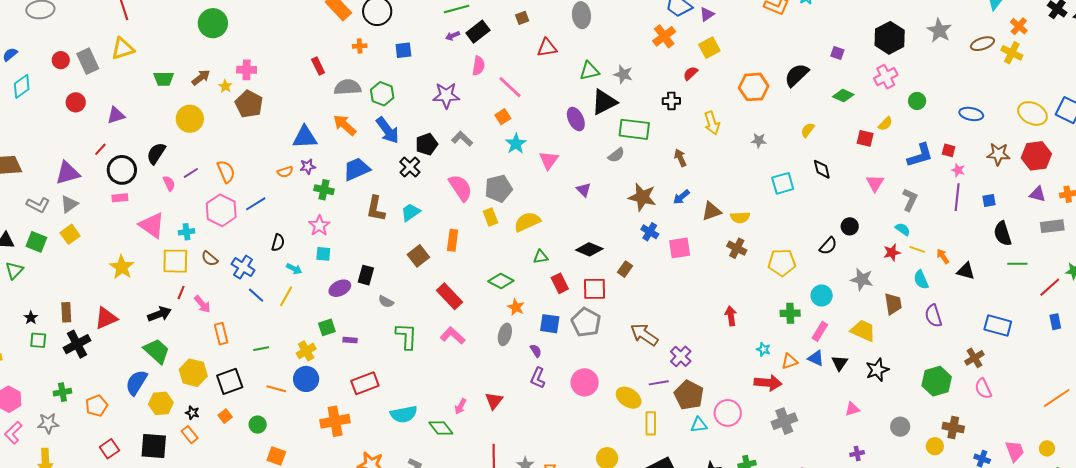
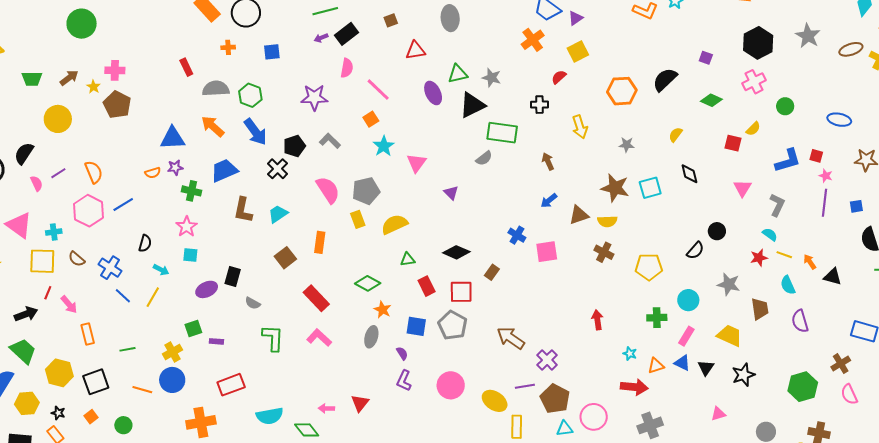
purple ellipse: (576, 119) -> (433, 93), moved
brown star: (642, 197) -> (615, 188), moved
pink arrow: (460, 406) -> (326, 408), turned 63

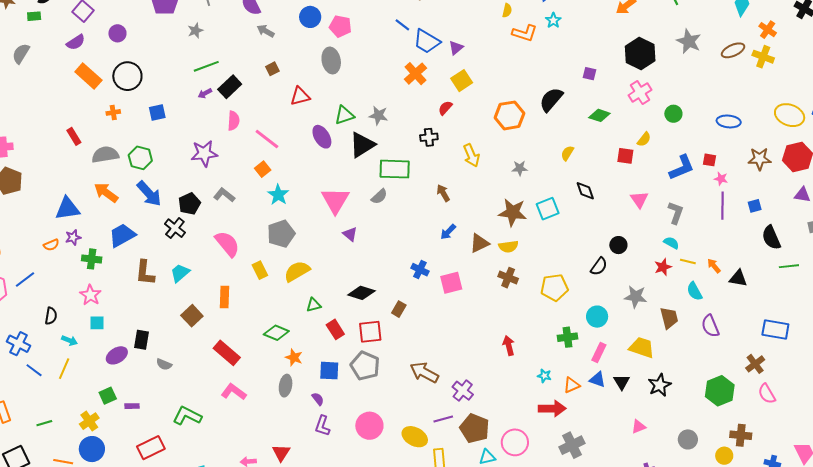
pink triangle: (416, 163) -> (335, 200), moved, size x1.4
gray pentagon: (366, 191) -> (281, 234), moved
green L-shape: (273, 338) -> (187, 416), moved, turned -60

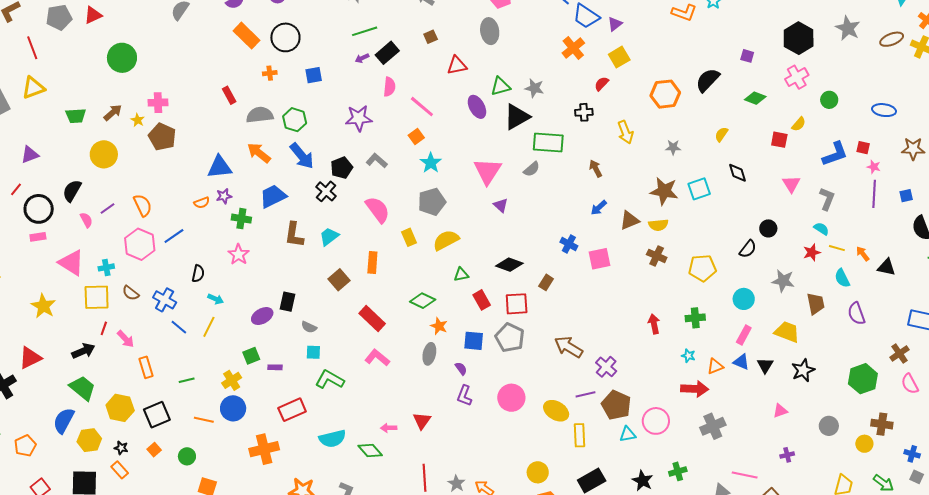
cyan square: (97, 323) -> (313, 352), moved
green cross: (568, 337) -> (695, 318), moved

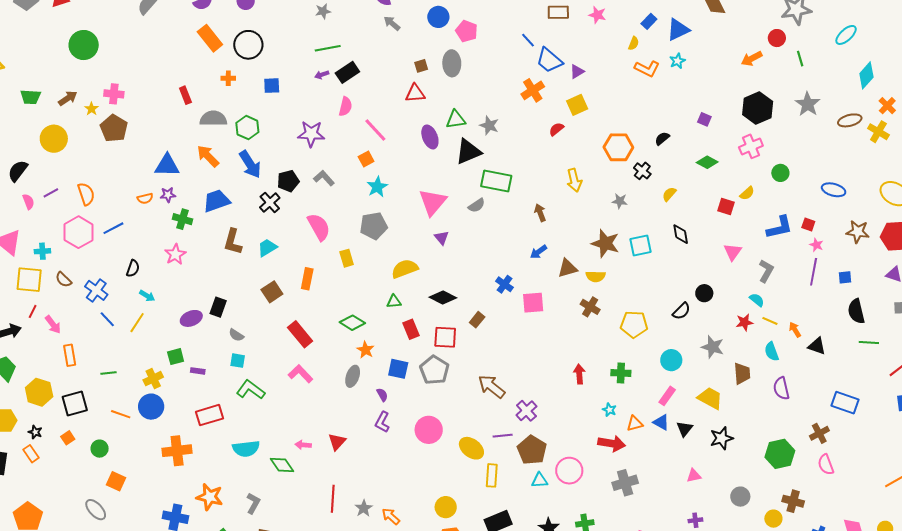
brown square: (431, 37) -> (421, 66), moved
black semicircle: (708, 80) -> (662, 139), size x0.6
black cross: (584, 112) -> (642, 171), moved, turned 36
yellow semicircle: (446, 240) -> (405, 269), moved

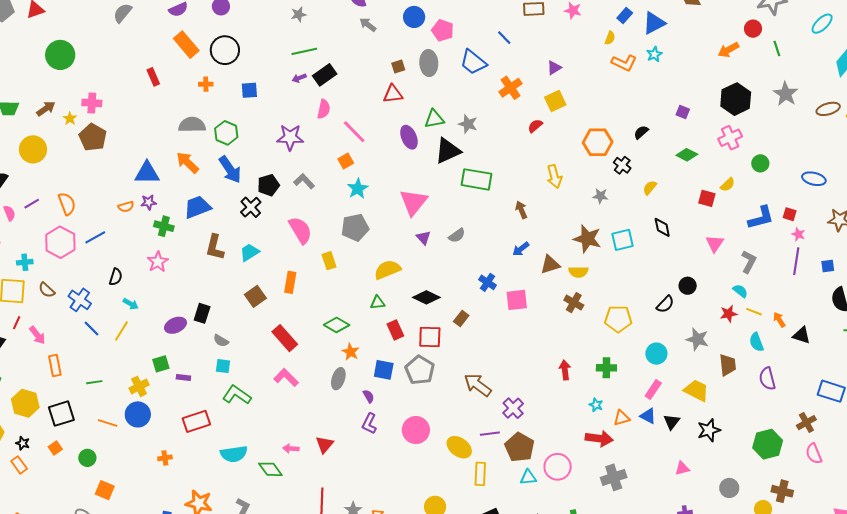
blue trapezoid: (549, 60) -> (473, 62), moved
red rectangle: (185, 95) -> (153, 77), moved
gray semicircle: (477, 205) -> (457, 235), moved
orange cross: (177, 451) -> (165, 458), size x0.5

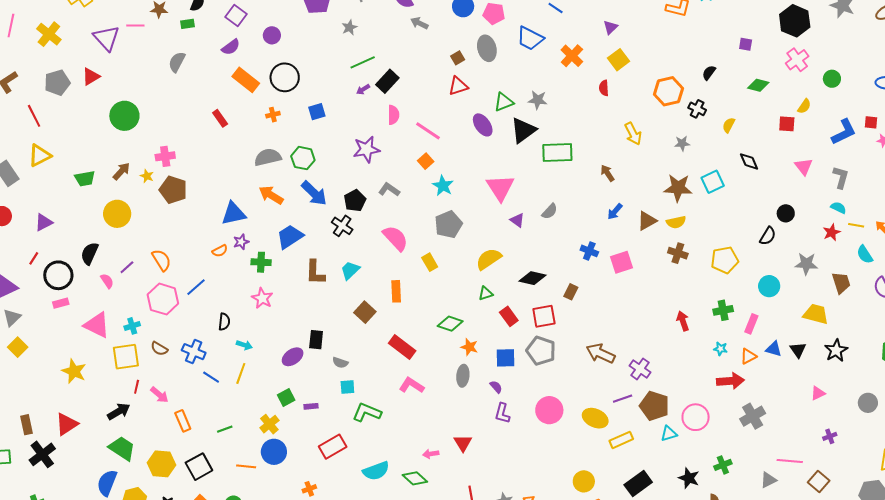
red semicircle: (535, 126) -> (604, 88), turned -42
pink rectangle: (653, 389) -> (751, 324), moved
yellow rectangle: (480, 474) -> (621, 440), turned 75

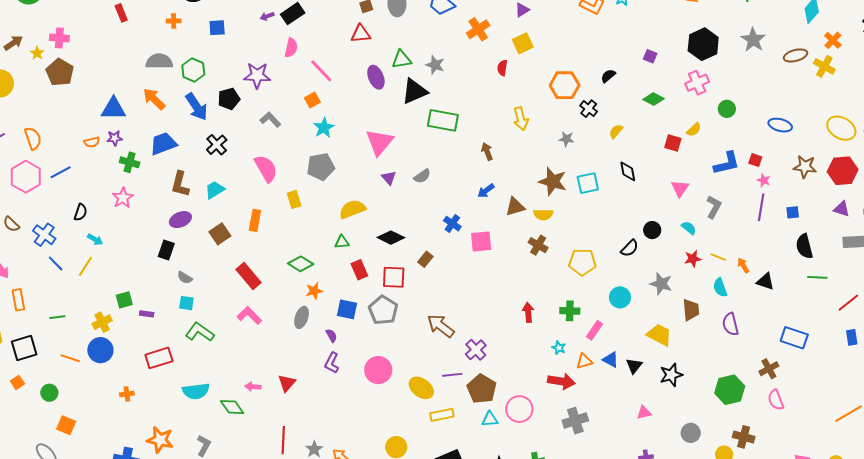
black pentagon: (355, 201) -> (229, 99), moved
cyan semicircle: (838, 208) -> (689, 228), moved
orange star: (469, 347) -> (314, 291), turned 30
purple ellipse: (293, 357) -> (180, 220), moved

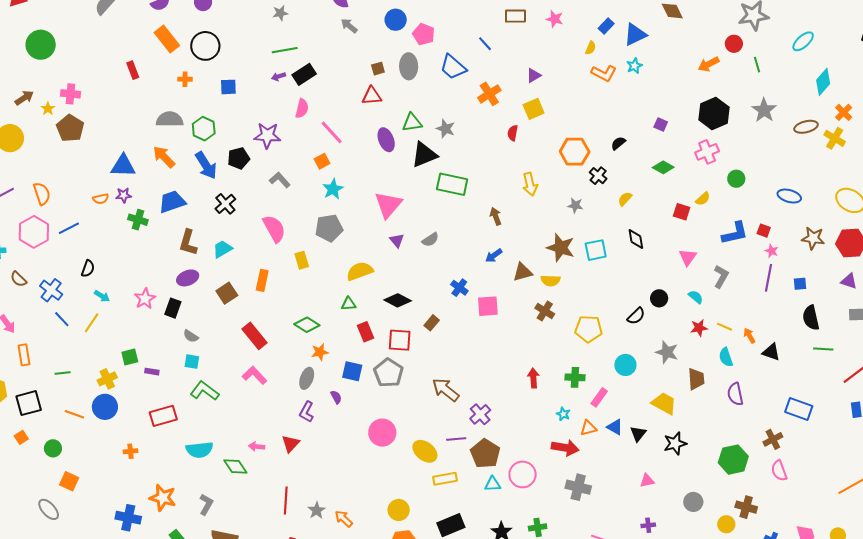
pink star: (123, 198) -> (145, 299), moved
purple L-shape: (332, 363) -> (307, 412), moved
gray cross: (575, 421) -> (578, 487), turned 30

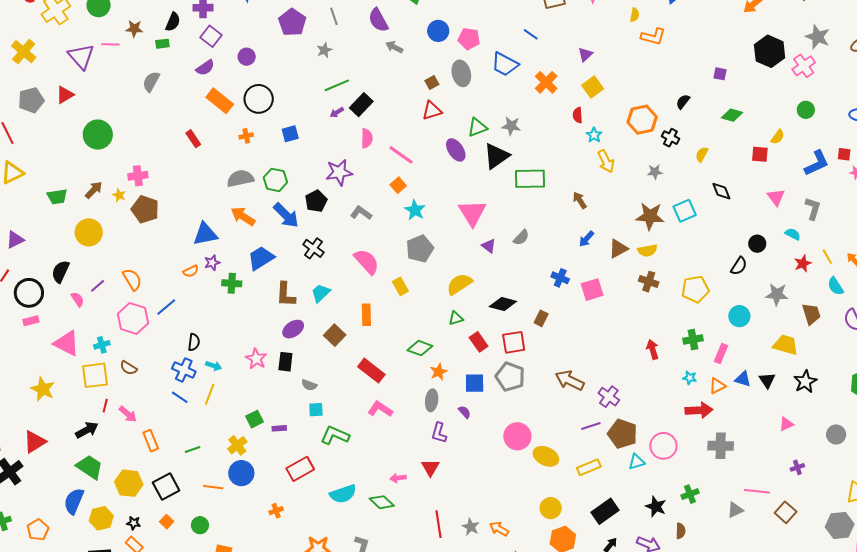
cyan star: (634, 66) -> (594, 135), moved
pink cross: (707, 152) -> (804, 66), moved
blue cross: (51, 290) -> (184, 370), moved
yellow line: (725, 327) -> (827, 257), turned 49
yellow ellipse: (425, 451) -> (546, 456), moved

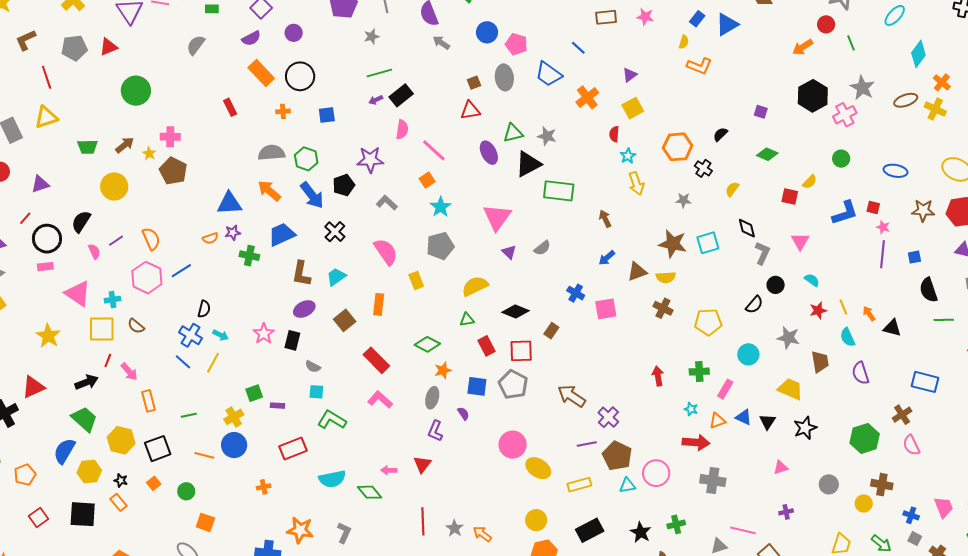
gray L-shape: (813, 209) -> (762, 253), moved

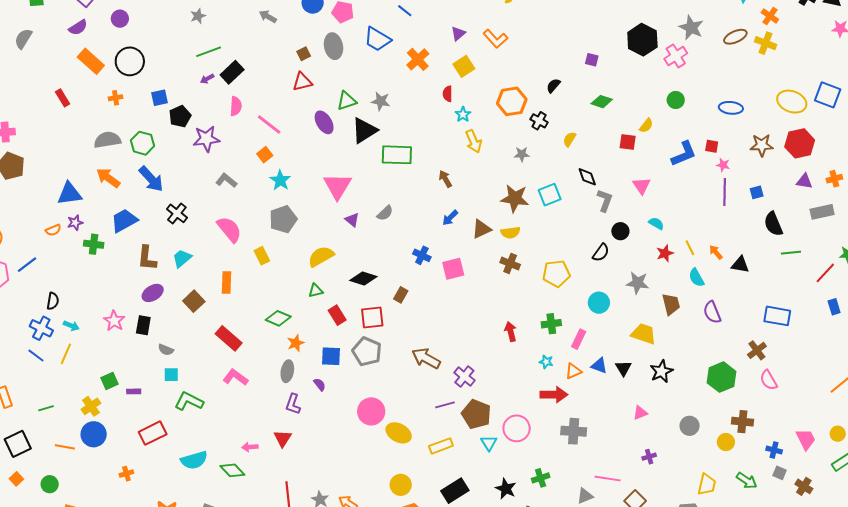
orange L-shape: (699, 66) -> (495, 39), moved, turned 30
black pentagon: (344, 185) -> (180, 116), moved
cyan triangle: (627, 485) -> (489, 443), turned -48

